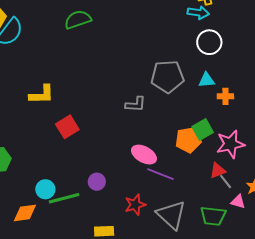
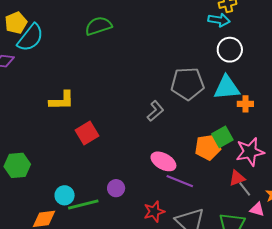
cyan triangle: (207, 80) -> (227, 88), size x1.6
gray L-shape: (136, 104) -> (155, 111), turned -45

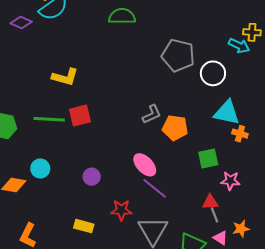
white circle: (230, 50) -> (213, 73), moved
gray pentagon: (188, 84) -> (178, 55), moved
orange pentagon: (208, 147) -> (175, 128), moved
pink star: (250, 152) -> (230, 181), size x0.7
green line: (83, 204) -> (49, 119), moved

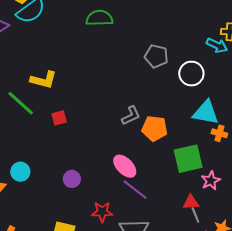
gray pentagon: (178, 55) -> (156, 56), size x0.7
red square: (80, 115) -> (59, 118), size x0.7
green line: (49, 119) -> (21, 103), moved, turned 40
green square: (208, 158) -> (188, 159), size x1.4
pink star: (230, 181) -> (211, 181), turned -30

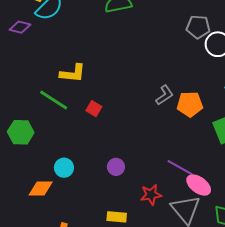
gray pentagon: (156, 56) -> (198, 27), moved
red square: (59, 118) -> (94, 109), turned -35
pink ellipse: (125, 166) -> (199, 185), moved

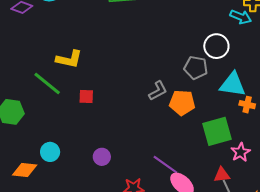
gray pentagon: (198, 27) -> (196, 68), moved
red square: (94, 109) -> (86, 96), turned -35

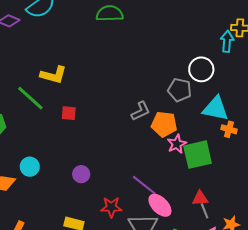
cyan arrow: (241, 17) -> (227, 41), turned -110
pink star: (241, 152) -> (177, 144), moved

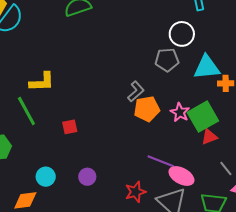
green line: (30, 98) -> (26, 111), turned 36
red square: (69, 113) -> (70, 127), moved
orange pentagon: (164, 124) -> (147, 109), moved
purple circle: (81, 174) -> (87, 177), moved
red triangle: (200, 198) -> (209, 137), moved

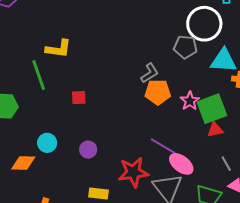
white circle: (182, 34) -> (204, 24), size x1.4
red star: (135, 192) -> (133, 172), size x1.4

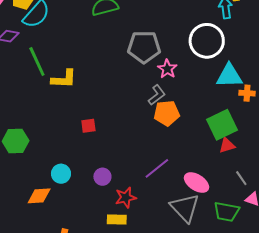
gray pentagon: (185, 47) -> (144, 47), moved, size x1.4
green line: (39, 75) -> (37, 62), moved
pink star: (190, 101) -> (167, 69), moved
purple line: (163, 146) -> (157, 168), moved, turned -64
red star: (133, 172) -> (126, 197), moved, size x0.7

